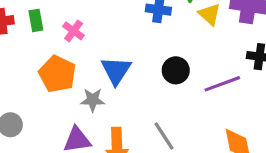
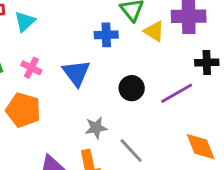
blue triangle: (116, 71) -> (76, 73), moved
gray star: (93, 100) -> (96, 128), moved

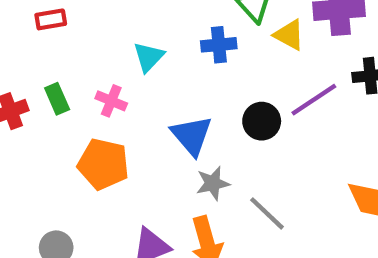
cyan triangle: (25, 21) -> (149, 57), moved
blue triangle: (76, 73) -> (192, 135), moved
purple line: (177, 93) -> (314, 100), moved

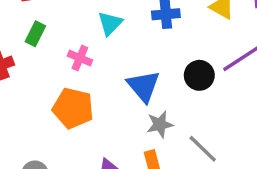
green rectangle: (57, 99) -> (35, 34), moved, turned 50

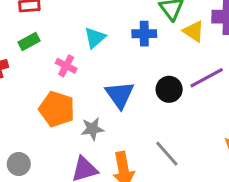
green rectangle: (35, 34) -> (29, 41), turned 30
gray star: (160, 124) -> (92, 129), moved

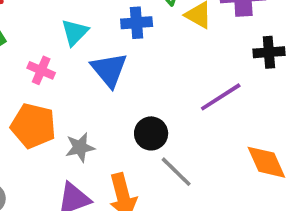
purple line: (207, 78) -> (221, 97), moved
black circle: (169, 89) -> (151, 133), moved
blue triangle: (120, 95) -> (109, 70), moved

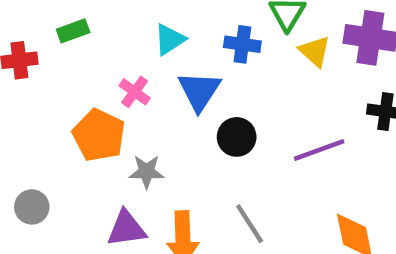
pink cross: (41, 70) -> (135, 92), moved
black circle: (151, 133) -> (237, 137), moved

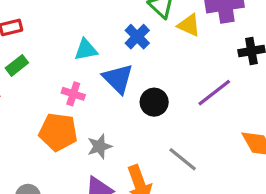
cyan triangle: (170, 39) -> (86, 50), turned 40
blue cross: (242, 44) -> (137, 37), turned -35

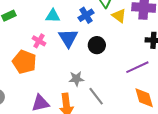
purple line: (214, 93) -> (137, 67), moved
black circle: (154, 102) -> (97, 45), moved
gray star: (99, 146) -> (76, 79), moved

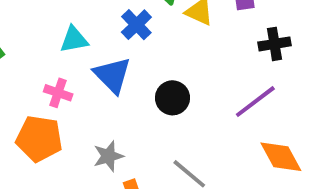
black circle: (97, 45) -> (172, 98), moved
gray star: (76, 79) -> (108, 156), moved

